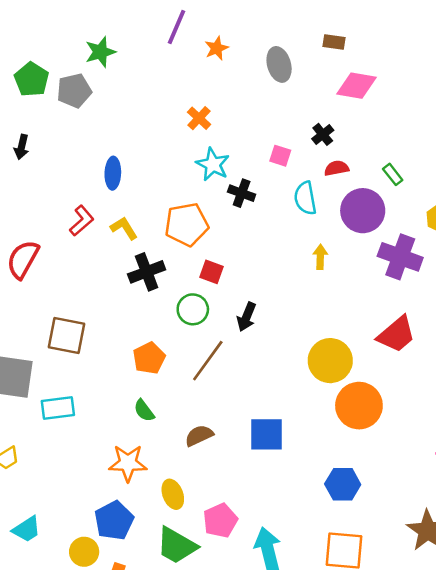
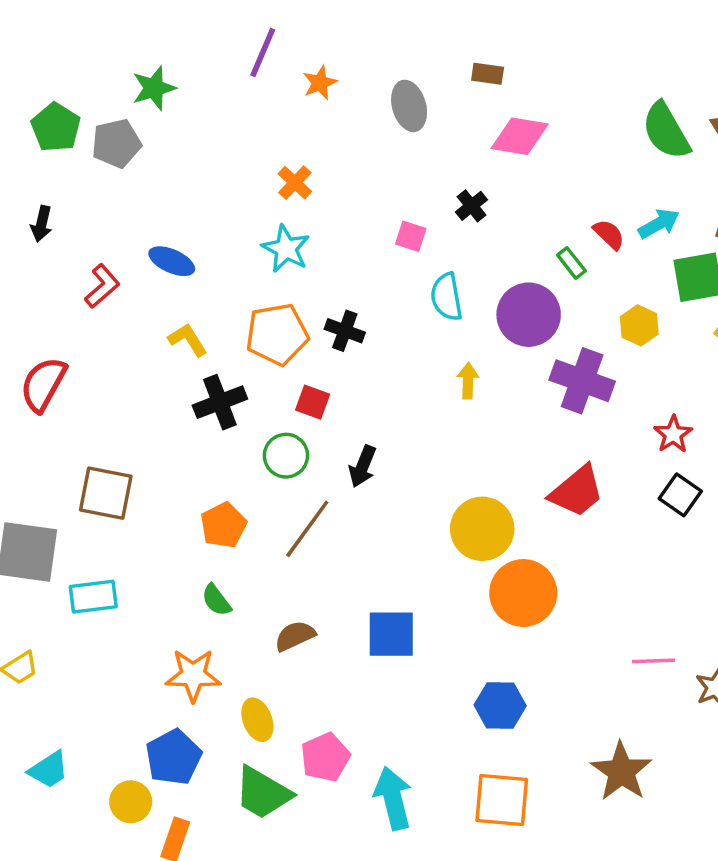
cyan star: (213, 164) -> (286, 249), moved
red semicircle: (336, 168) -> (609, 234), moved, turned 55
blue ellipse: (113, 173) -> (172, 261), turned -68
black cross: (242, 193) -> (345, 331), moved
red L-shape: (82, 221) -> (102, 286), moved

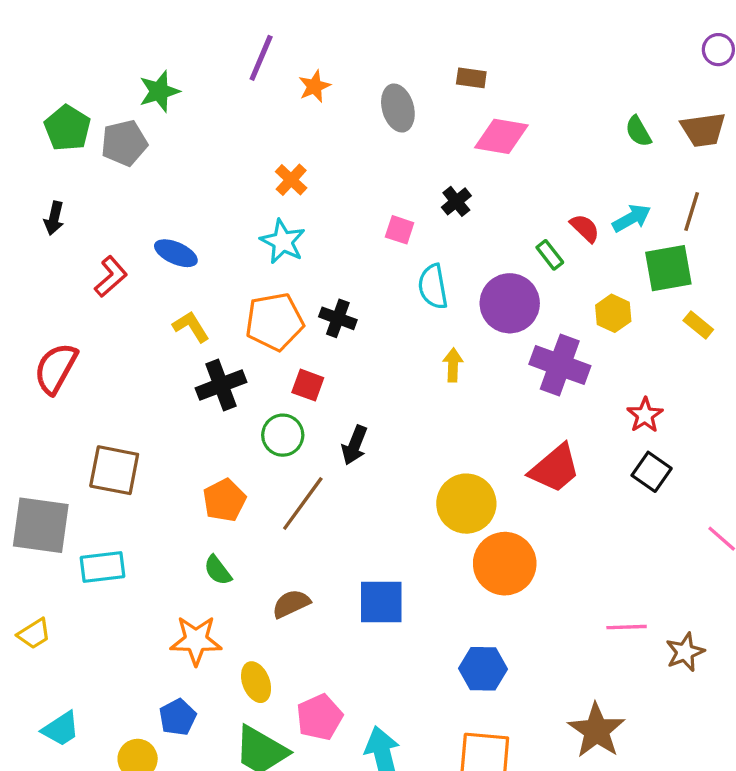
green semicircle: (666, 131) -> (638, 131), size x0.6
blue pentagon: (174, 757) -> (178, 717), size x0.7

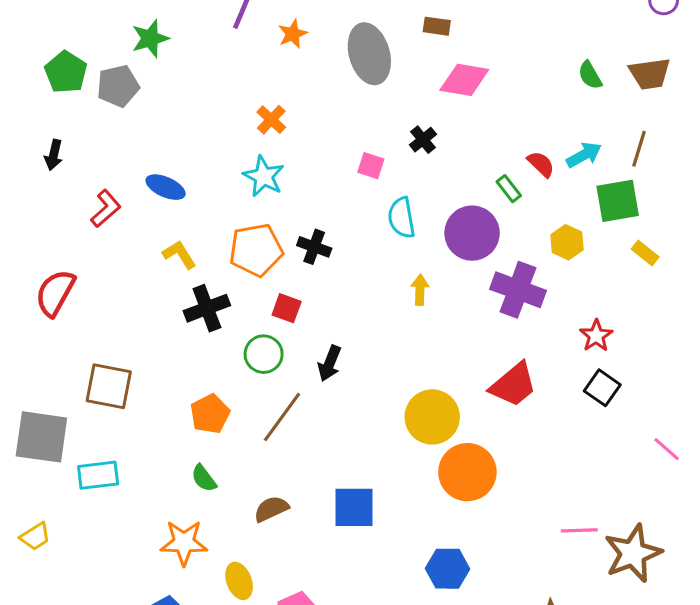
gray ellipse: (398, 108) -> (369, 54), size x1.4
brown star: (685, 652) -> (633, 553), size x1.6

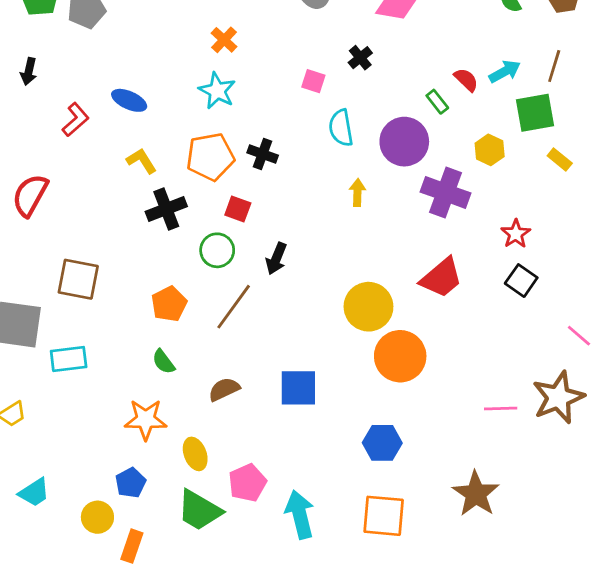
brown star: (633, 553) -> (558, 397), moved

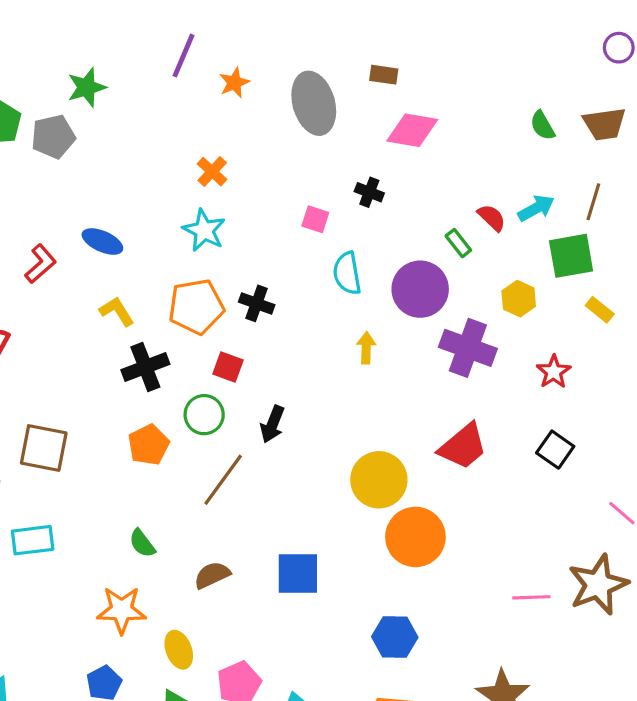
black cross: (360, 58) -> (369, 192), turned -30
red star: (516, 234) -> (554, 372), moved
orange pentagon: (169, 304) -> (149, 445), moved

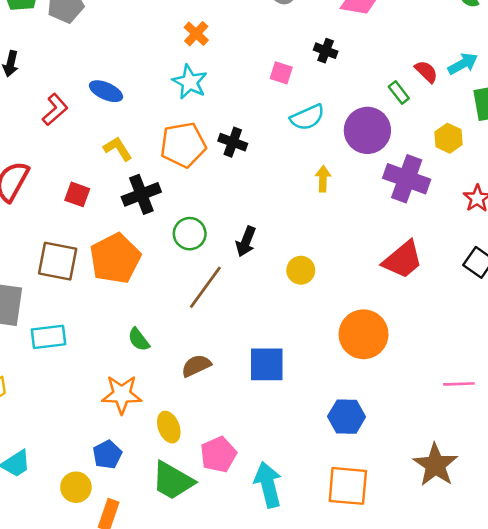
cyan semicircle: (347, 273) -> (307, 117), turned -104
red square: (228, 367) -> (77, 194), moved
orange pentagon: (149, 445) -> (115, 258), moved, size x1.5
yellow circle: (379, 480) -> (301, 270), moved, size x0.6

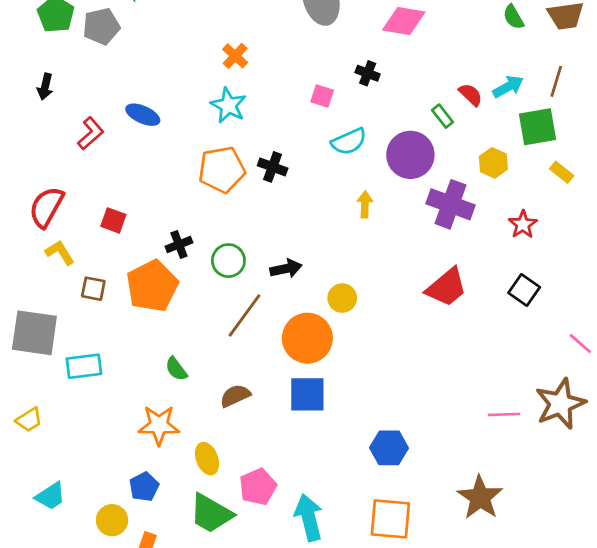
yellow L-shape: (118, 149) -> (60, 253), moved
black cross: (141, 194) -> (179, 245), moved, size x0.7
black arrow: (246, 241) -> (286, 269), turned -124
brown square: (58, 261) -> (93, 289), size x0.6
orange circle: (364, 334) -> (307, 338), moved

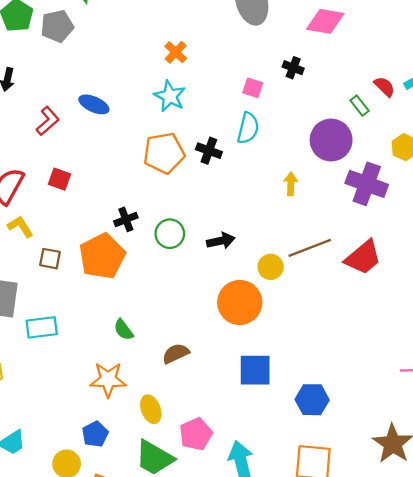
cyan semicircle: (349, 141) -> (248, 128), moved, turned -52
red square: (113, 220) -> (59, 179), moved
brown line: (244, 315) -> (310, 248), moved, turned 33
blue square: (307, 394) -> (255, 370), moved

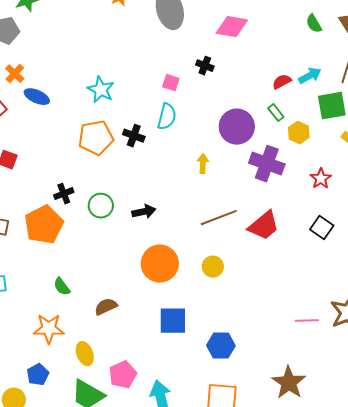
orange cross: (176, 52) -> (15, 74), moved
red semicircle: (384, 87) -> (282, 82), turned -72
green rectangle: (360, 106) -> (276, 113), moved
yellow circle: (271, 267) -> (213, 267), moved

